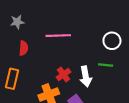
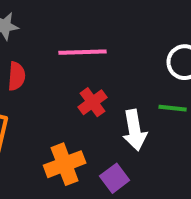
red cross: (64, 74) -> (93, 102), moved

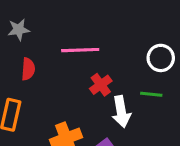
red cross: (93, 102) -> (101, 85), moved

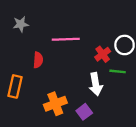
red semicircle: (28, 69) -> (38, 60), moved
red cross: (101, 85) -> (103, 54), moved

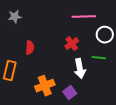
pink line: (66, 39) -> (84, 17), moved
red cross: (103, 54) -> (72, 44), moved

